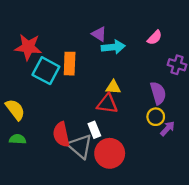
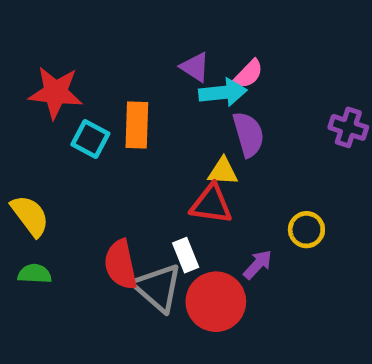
pink semicircle: (155, 38) -> (248, 74), moved
cyan square: (46, 71) -> (90, 139), size x0.7
purple semicircle: (158, 93) -> (248, 134), moved
purple arrow: (168, 129) -> (258, 264), moved

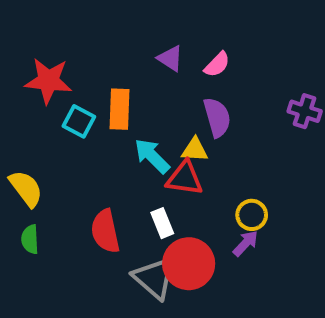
cyan arrow: (223, 93) -> (152, 156), moved, turned -129
yellow circle: (306, 230) -> (252, 215), moved
purple arrow: (258, 264) -> (246, 243), moved
green semicircle: (35, 274) -> (30, 239), turned -96
gray triangle: (158, 288) -> (154, 278), moved

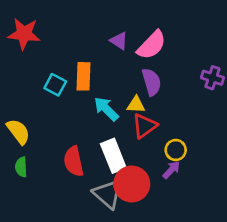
pink semicircle: (217, 64) -> (152, 45), size x1.6
red star: (48, 81) -> (24, 34), moved
red triangle: (185, 178) -> (144, 126), moved, turned -44
white rectangle: (162, 223) -> (113, 156), size x1.6

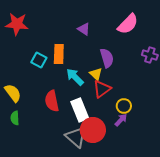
pink semicircle: (152, 45) -> (128, 24), moved
yellow triangle: (136, 105) -> (96, 74), turned 40
red semicircle: (74, 161) -> (52, 101), moved

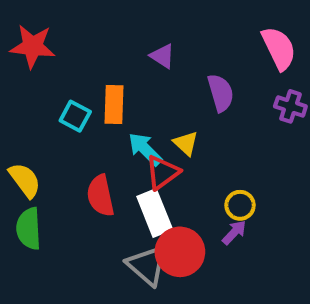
pink semicircle: (128, 24) -> (279, 48), moved, turned -70
purple semicircle: (107, 58) -> (221, 93), moved
red triangle: (102, 89) -> (162, 172), moved
green semicircle: (15, 118) -> (29, 229), size x1.5

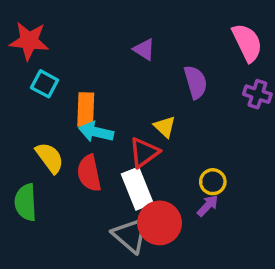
orange rectangle: (114, 104) -> (86, 110), moved
cyan square: (75, 116) -> (45, 84), moved
cyan arrow: (145, 149) -> (96, 132), moved, turned -32
yellow semicircle: (25, 180) -> (50, 158), moved

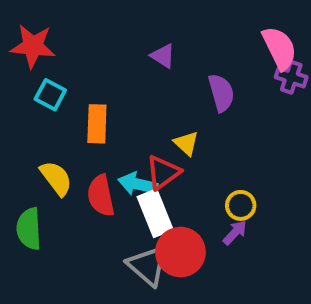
purple cross: (257, 94) -> (291, 77), moved
cyan arrow: (96, 132) -> (138, 184), moved

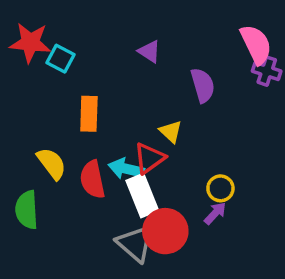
cyan square: (50, 95) -> (60, 59), moved

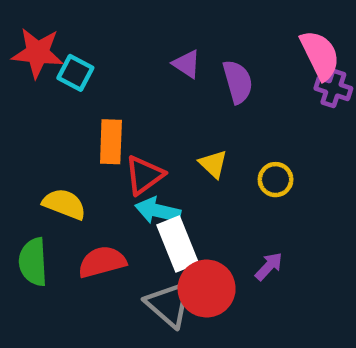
purple semicircle: (203, 85) -> (238, 82), moved
red triangle: (149, 158) -> (144, 175), moved
yellow semicircle: (52, 164) -> (64, 204), turned -32
red semicircle: (92, 180) -> (102, 262), moved, turned 87
yellow circle: (220, 188) -> (276, 180), moved

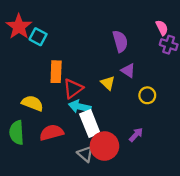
red star: (38, 53) -> (19, 27), turned 30
pink semicircle: (320, 55) -> (162, 28), size x0.6
purple triangle: (187, 64) -> (128, 71), moved
yellow circle: (276, 180) -> (147, 95), moved
gray triangle: (169, 304) -> (85, 154), size x0.7

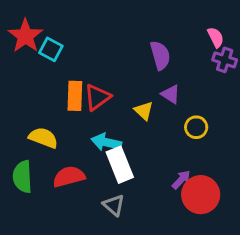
red triangle: (73, 89) -> (97, 97), moved
red circle: (104, 146) -> (201, 195), moved

